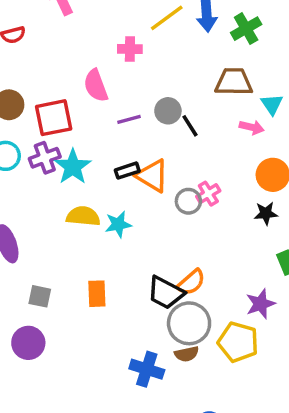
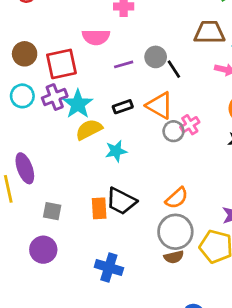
pink semicircle: (96, 86) -> (96, 37), turned -68
orange triangle: (152, 176) -> (160, 105), moved
yellow semicircle: (83, 216) -> (89, 129), moved, turned -32
black trapezoid: (166, 293) -> (121, 201), moved
blue cross: (147, 369) -> (109, 268), moved

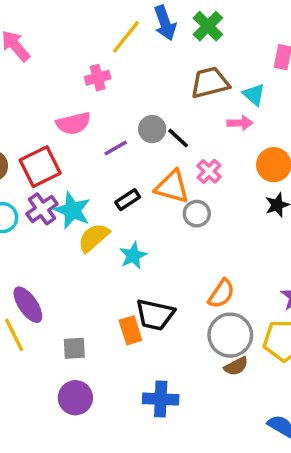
pink cross: (190, 125) -> (209, 171), moved

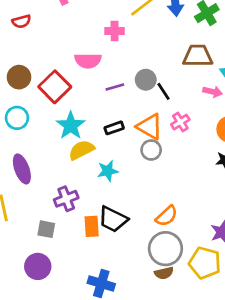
red square: (40, 167) -> (55, 87), turned -32
purple cross: (42, 209) -> (66, 199), moved
gray circle: (197, 214) -> (151, 150), moved
purple ellipse: (28, 305) -> (22, 169), moved

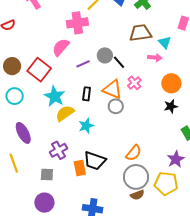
pink cross: (115, 31) -> (77, 23), size x1.5
pink semicircle: (88, 61) -> (61, 47), turned 138
black rectangle: (114, 128) -> (87, 94), turned -56

